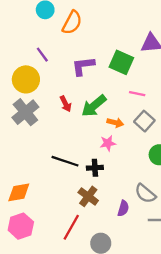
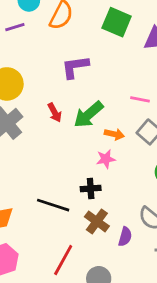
purple line: (42, 55) -> (15, 27), moved, turned -70
green square: (121, 62) -> (117, 22), moved
black line: (65, 161) -> (53, 205), moved
brown cross: (88, 196) -> (97, 221), moved

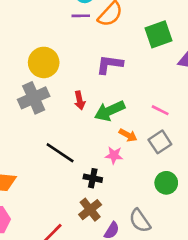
green square: (117, 22) -> (158, 34), turned 32
purple line: (15, 27) -> (81, 16), moved
black line: (53, 205) -> (60, 153), moved

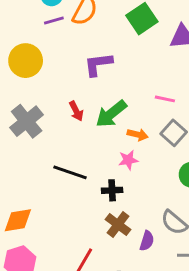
yellow circle: (44, 62) -> (26, 61), moved

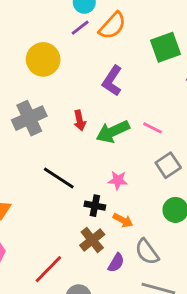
purple line: (54, 20) -> (80, 28), turned -36
purple L-shape: (98, 64) -> (112, 81), turned -64
pink line: (165, 99) -> (152, 128), moved
orange arrow: (138, 135) -> (123, 220), moved

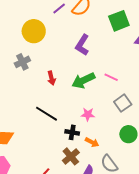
gray cross: (29, 118) -> (22, 62), moved, size x0.7
red arrow: (80, 120) -> (51, 78), moved

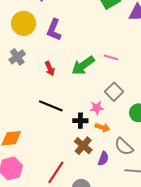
purple L-shape: (82, 45) -> (54, 30), moved
gray square: (123, 103) -> (114, 92), moved
pink star: (88, 114) -> (97, 108), moved

